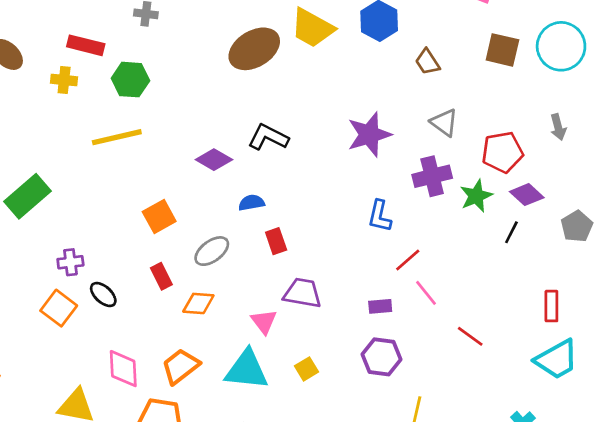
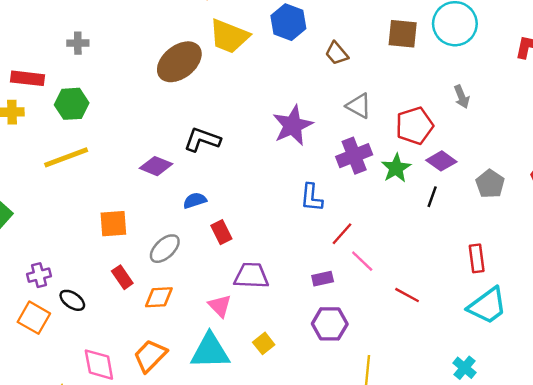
orange square: (159, 216) -> (113, 224), turned 32

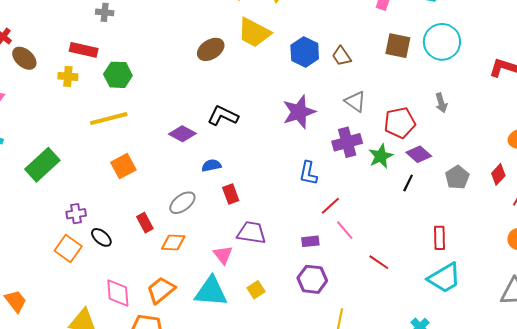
blue hexagon: (288, 22) -> (305, 52), moved
gray cross: (78, 43) -> (105, 12), moved
brown ellipse: (179, 62) -> (211, 49), size x0.7
orange square: (113, 224) -> (123, 166), moved, turned -30

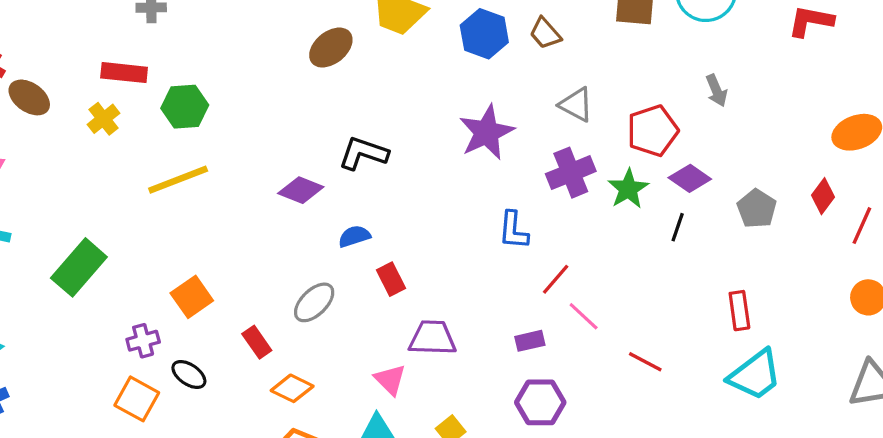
yellow cross: (68, 76) -> (104, 119), turned -36
orange square: (123, 166) -> (192, 297), moved
orange diamond: (173, 242) -> (292, 388), moved, turned 30

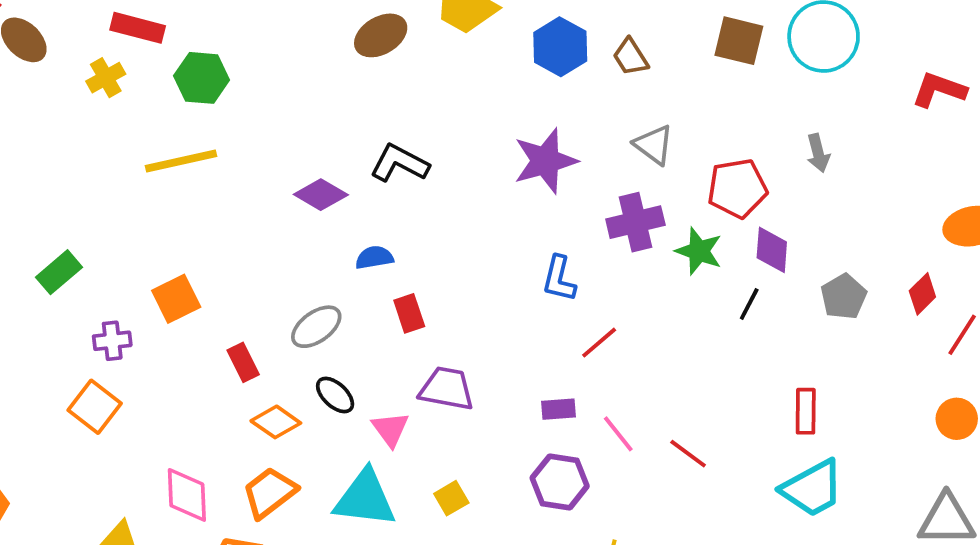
purple diamond: (690, 178) -> (772, 250), turned 51
green star: (628, 189) -> (699, 251), turned -30
green rectangle: (79, 267) -> (59, 272), moved, size x0.7
pink line: (584, 316) -> (618, 434), moved
black ellipse: (189, 374) -> (335, 395), moved

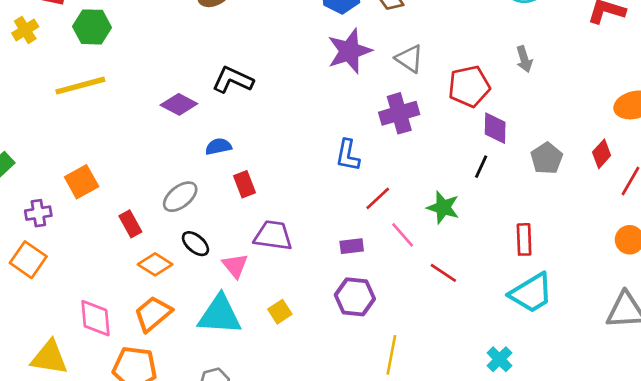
purple star: (545, 161) -> (349, 51), moved
green star: (699, 251) -> (443, 207), moved
pink line: (618, 434) -> (403, 235), moved

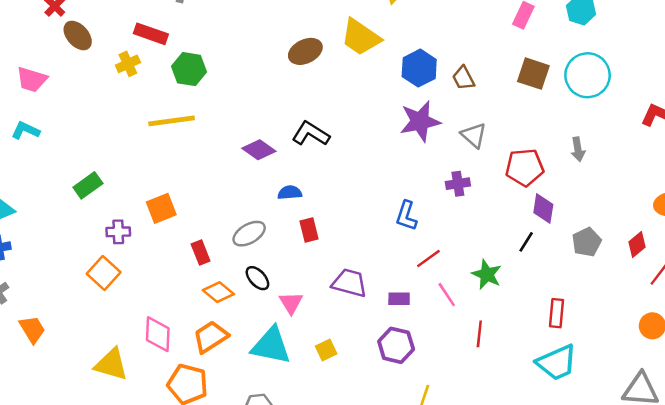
purple cross: (399, 113) -> (458, 184), size x0.7
purple trapezoid: (273, 235) -> (349, 283), moved
red line: (443, 273) -> (479, 334), turned 55

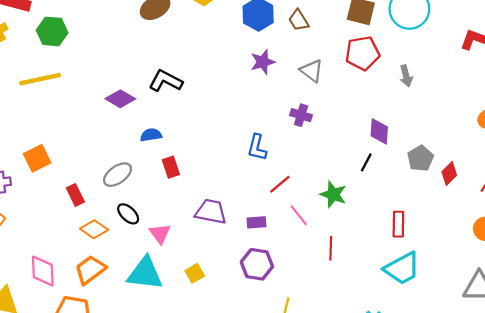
purple star: (420, 121) -> (263, 62), size x0.7
red pentagon: (525, 167) -> (362, 53), moved
purple cross: (458, 184) -> (301, 115), turned 30
red diamond: (637, 244) -> (449, 173), moved

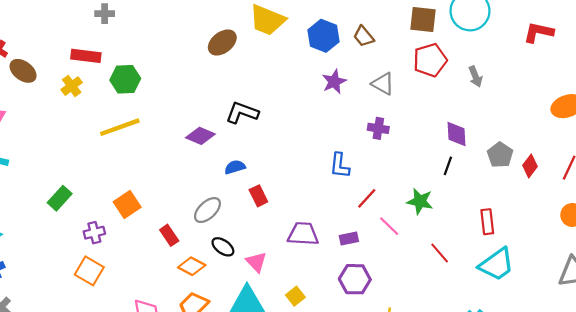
red line: (331, 248) -> (440, 253), moved, turned -35

